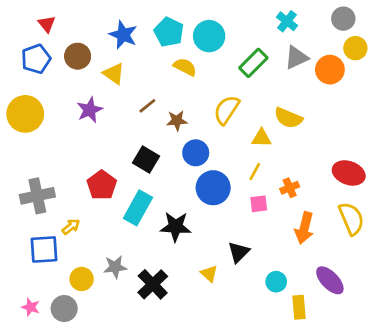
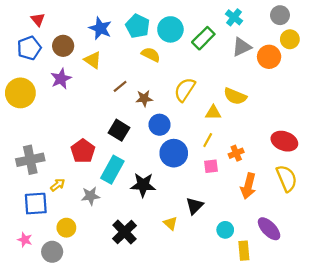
green rectangle: (253, 63) -> (203, 38), moved
purple star: (90, 110) -> (61, 79), moved
gray star: (115, 267) -> (90, 196), moved
pink star: (31, 307) -> (25, 240), moved

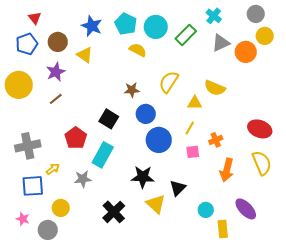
brown line: (120, 86) -> (56, 99), moved
black star: (143, 185) -> (143, 177), moved
yellow triangle: (170, 223) -> (156, 204), size x1.5

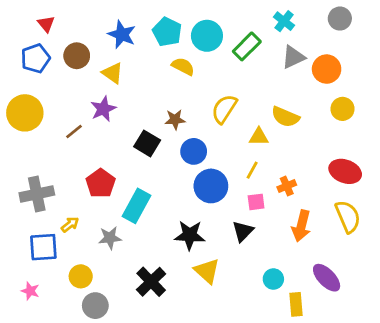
yellow circle: (265, 36) -> (343, 109), moved
purple star: (56, 72) -> (103, 109), moved
black square: (109, 119) -> (147, 143), moved
black triangle: (178, 188) -> (243, 231), moved
gray circle: (48, 230) -> (95, 306), moved

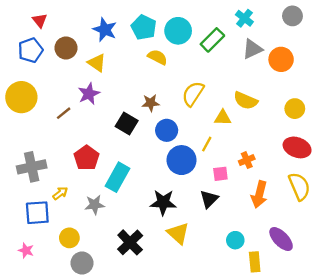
yellow circle: (343, 109) -> (295, 109), moved
yellow line: (252, 170) -> (207, 144), moved

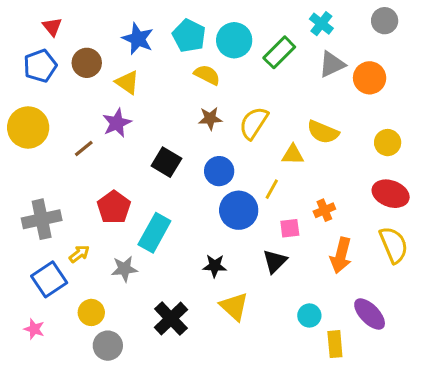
brown star: (151, 103) -> (210, 118), moved
black star: (163, 202) -> (215, 266), size x0.7
blue square: (37, 213) -> (49, 279), turned -30

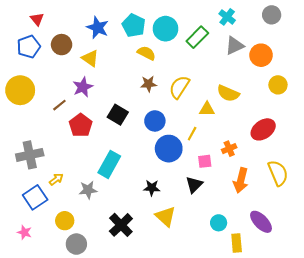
yellow circle: (388, 143) -> (278, 85), moved
red ellipse: (391, 194) -> (263, 129), moved, turned -55
red pentagon: (114, 207) -> (81, 125), moved

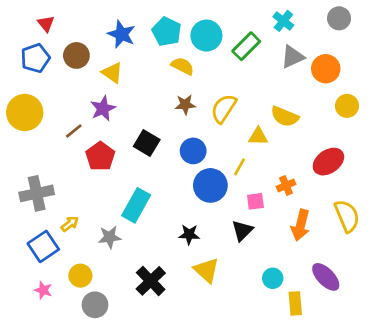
pink star: (24, 232) -> (43, 290), moved

